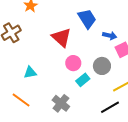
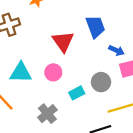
pink circle: (73, 63) -> (53, 72), moved
cyan triangle: (30, 72) -> (21, 73), size x1.5

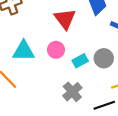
cyan rectangle: (77, 93) -> (80, 61), moved
gray cross: (47, 114) -> (72, 92), moved

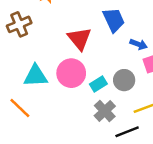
pink circle: (56, 50) -> (71, 73), size x1.5
gray cross: (72, 92) -> (105, 111), moved

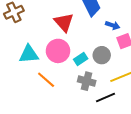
orange line: (20, 108) -> (46, 80), moved
gray cross: (105, 111) -> (87, 81), turned -30

